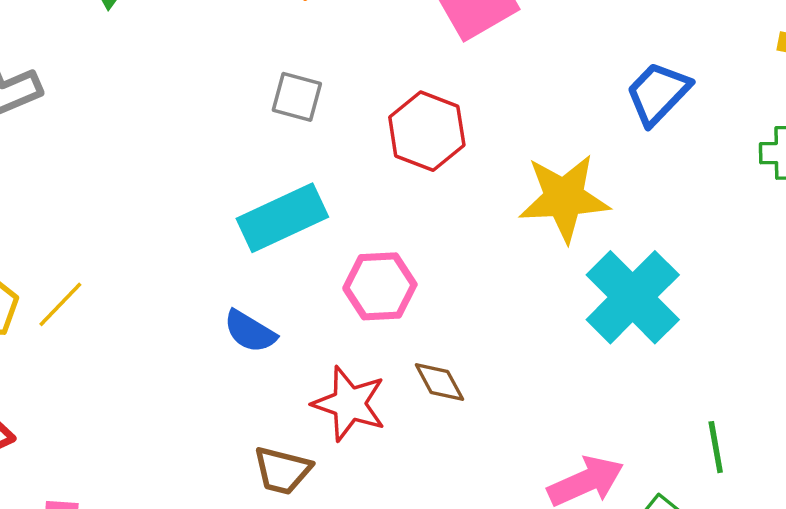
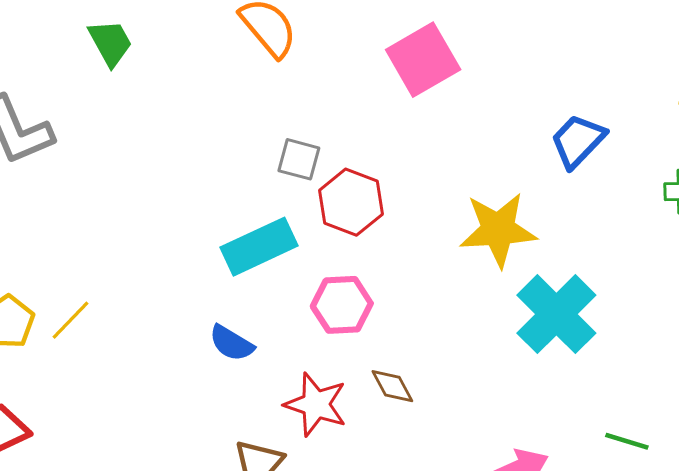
gray square: (297, 97) -> (299, 159), moved
red hexagon: (427, 131) -> (351, 202), moved
green line: (716, 447) -> (627, 441), turned -63

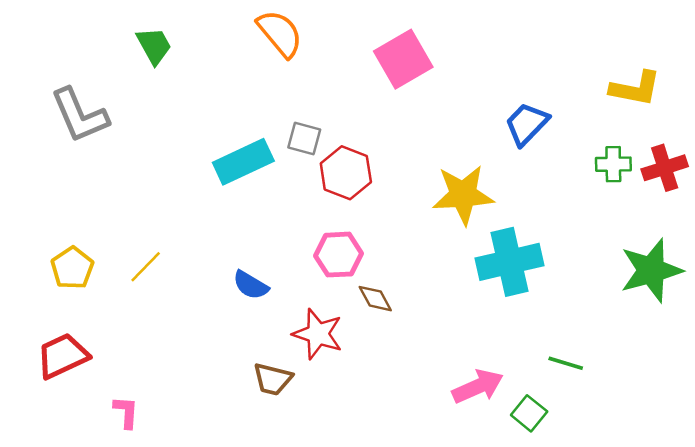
cyan rectangle: (259, 247) -> (243, 162), moved
cyan cross: (556, 314) -> (510, 262), turned 32
yellow line: (71, 320) -> (146, 267), moved
brown diamond: (392, 386) -> (375, 299), moved

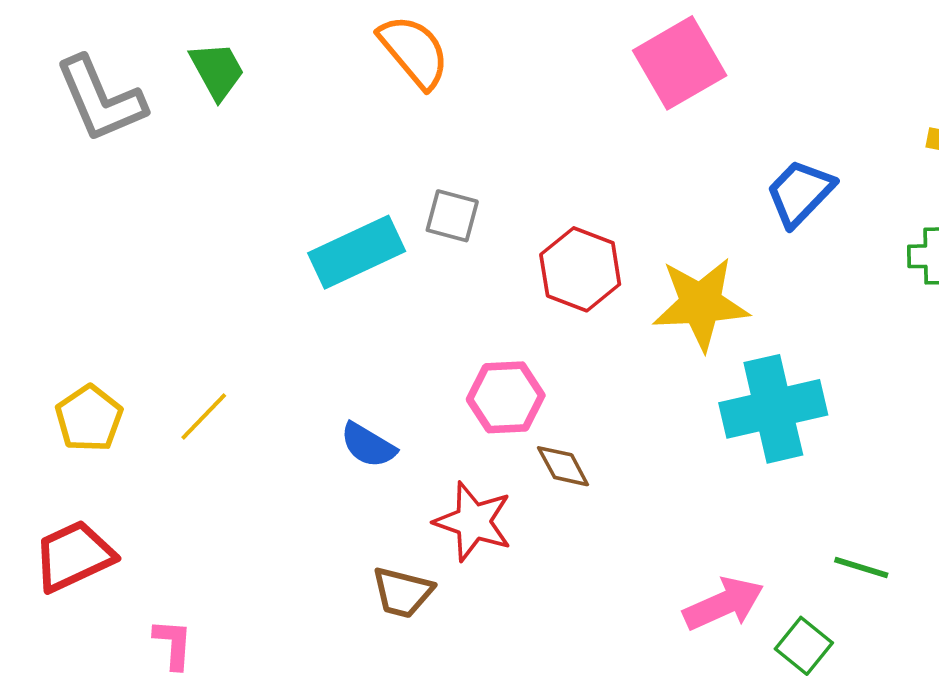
pink square: (403, 59) -> (680, 63), moved
gray L-shape: (80, 115) -> (101, 99), moved
red hexagon: (346, 173) -> (580, 269), moved

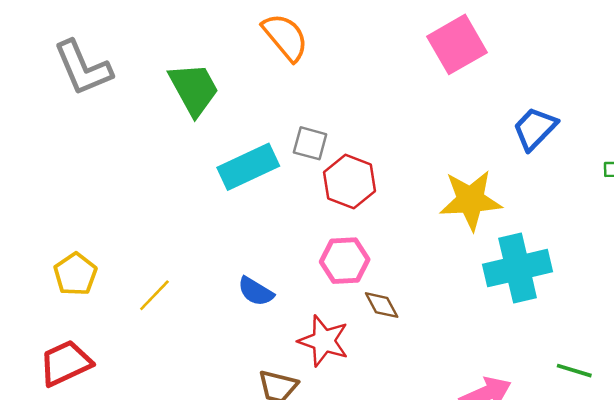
green trapezoid: (217, 71) -> (194, 89), moved, size x1.4
red hexagon: (580, 269) -> (350, 182), moved
yellow line: (204, 417) -> (154, 295), moved

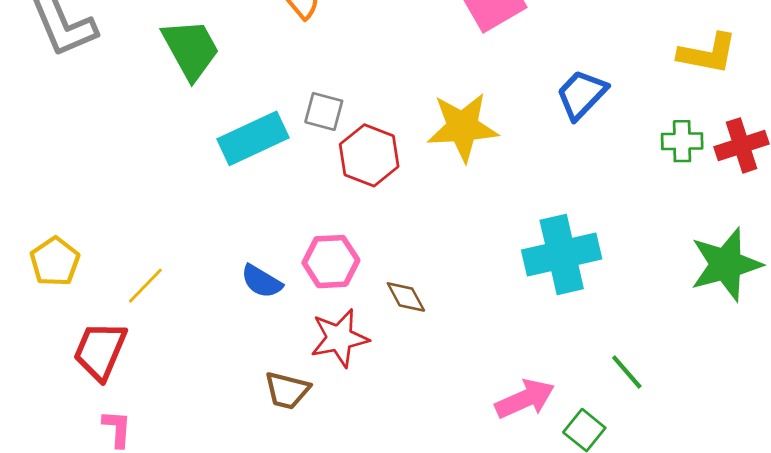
yellow star: (471, 200) -> (463, 127), moved
pink hexagon: (345, 261) -> (331, 262), moved
red star: (324, 341) -> (339, 338), turned -30
red trapezoid: (65, 363) -> (100, 351), moved, turned -42
green line: (574, 371) -> (627, 372), turned 32

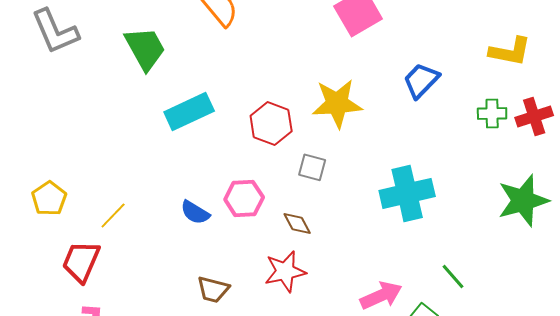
gray square: (324, 111) -> (312, 167), moved
red star: (339, 338) -> (285, 271), moved

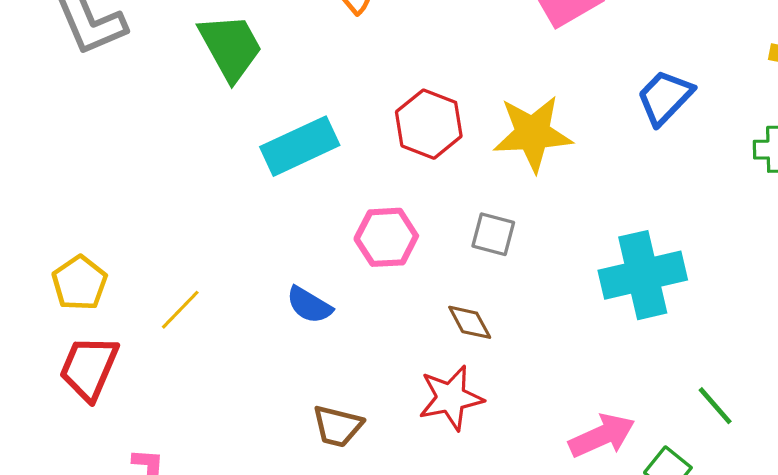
red hexagon: (271, 123) -> (429, 124), moved
pink hexagon: (244, 198) -> (386, 237), moved
red trapezoid: (81, 261) -> (89, 368), moved

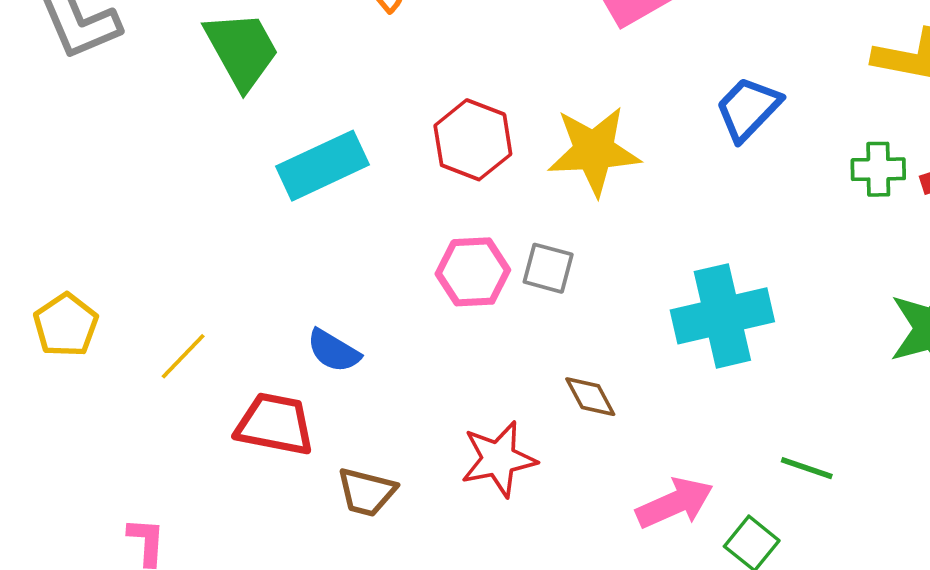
pink hexagon: (386, 237) -> (473, 272), moved
brown diamond: (470, 322) -> (590, 397), moved
red trapezoid: (89, 368) -> (275, 424), moved, turned 78
green line: (715, 406) -> (807, 468), turned -30

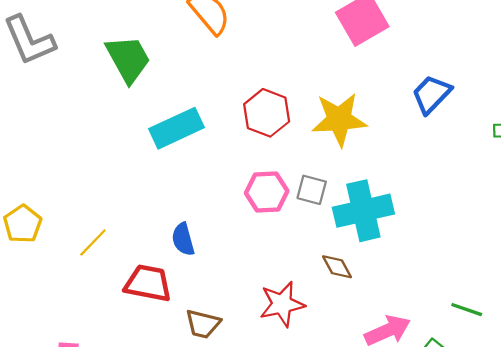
cyan cross: (722, 316) -> (363, 211), moved
blue semicircle: (333, 351) -> (183, 239), turned 44

